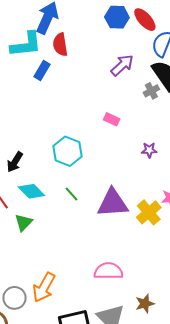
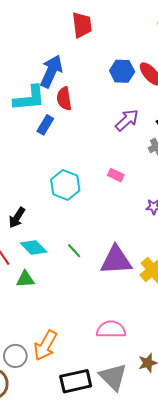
cyan hexagon: (68, 151) -> (65, 185), moved
green triangle: (24, 222) -> (25, 279), turned 42

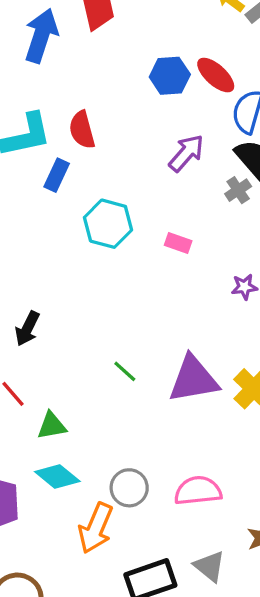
blue arrow: (51, 71) -> (41, 36), moved
cyan hexagon: (65, 185) -> (108, 224), moved
cyan diamond: (34, 247) -> (57, 477), moved
gray circle: (15, 356) -> (129, 488), moved
gray triangle: (113, 377) -> (210, 566), size x0.7

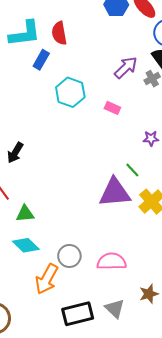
purple arrow: (186, 153) -> (126, 68), moved
green line: (125, 371) -> (132, 170), moved

